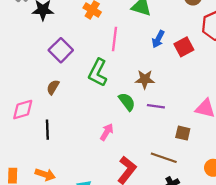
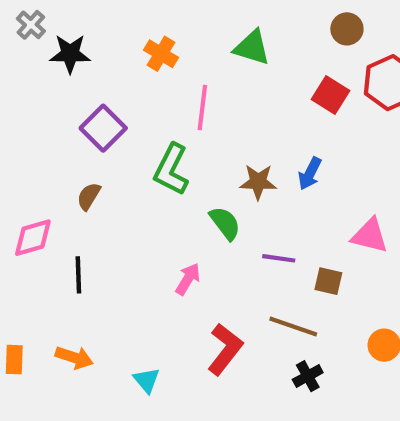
blue arrow: (158, 39) -> (310, 174), moved
red square: (184, 47) -> (330, 95), moved, turned -30
purple line: (156, 106) -> (279, 258), moved

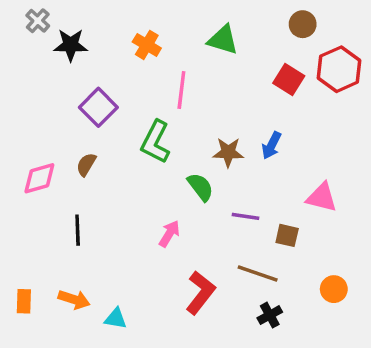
pink diamond: (33, 238) -> (39, 178), moved
cyan triangle: (147, 380) -> (116, 319), moved, turned -40

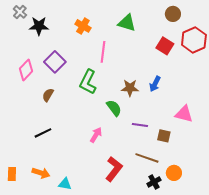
pink diamond: (39, 178) -> (26, 70), moved, turned -30
black line: (78, 230) -> (43, 133), turned 66
orange circle: (334, 289) -> (174, 173), moved

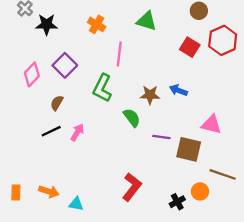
blue arrow: (155, 84) -> (178, 90), turned 84
black line: (43, 133) -> (51, 131), moved
pink arrow: (96, 135) -> (77, 132), moved
brown square: (164, 136) -> (189, 149), size x1.6
brown line: (147, 158) -> (223, 174), moved

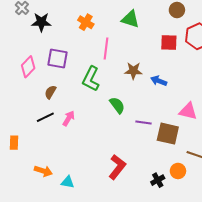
red square: (190, 47) -> (169, 42), turned -30
purple square: (65, 65) -> (57, 59), turned -35
brown star: (150, 95) -> (133, 71), moved
orange rectangle: (16, 193) -> (14, 143), moved

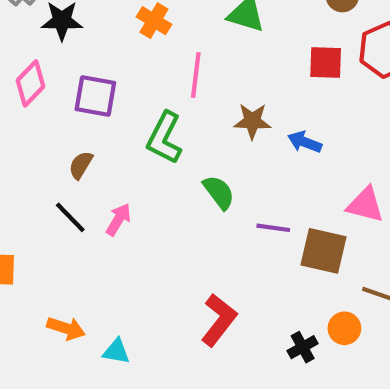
pink diamond: (28, 67) -> (31, 83), moved
black line: (45, 117) -> (70, 217), turned 72

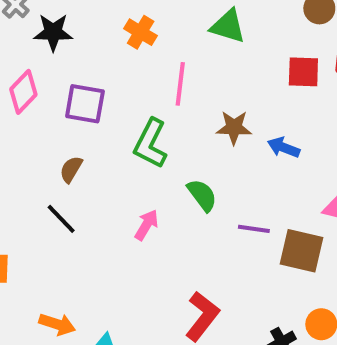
pink arrow: (118, 219) -> (147, 225), moved

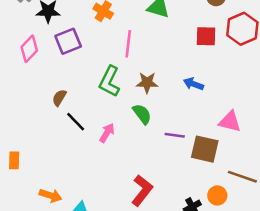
purple square: (85, 104) -> (68, 41), moved, turned -32
brown star: (234, 128) -> (147, 83), moved
black line: (61, 219) -> (76, 122), moved

